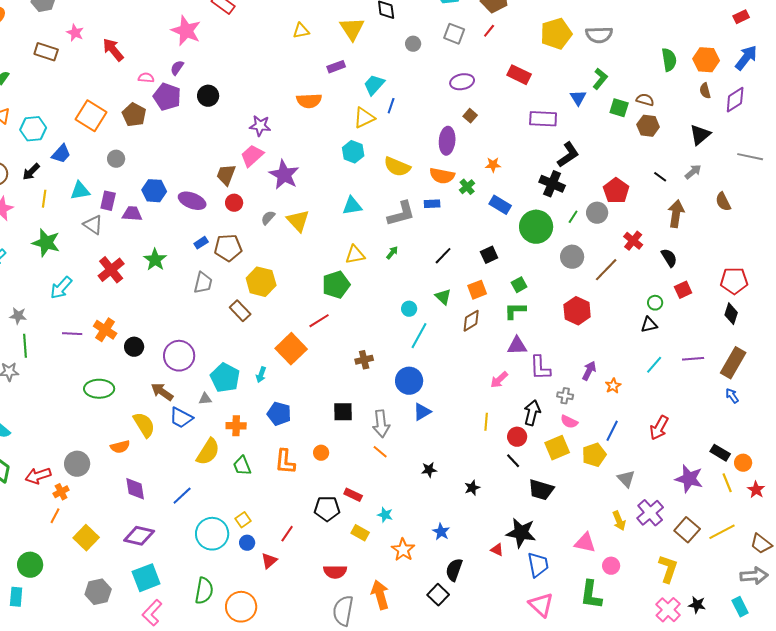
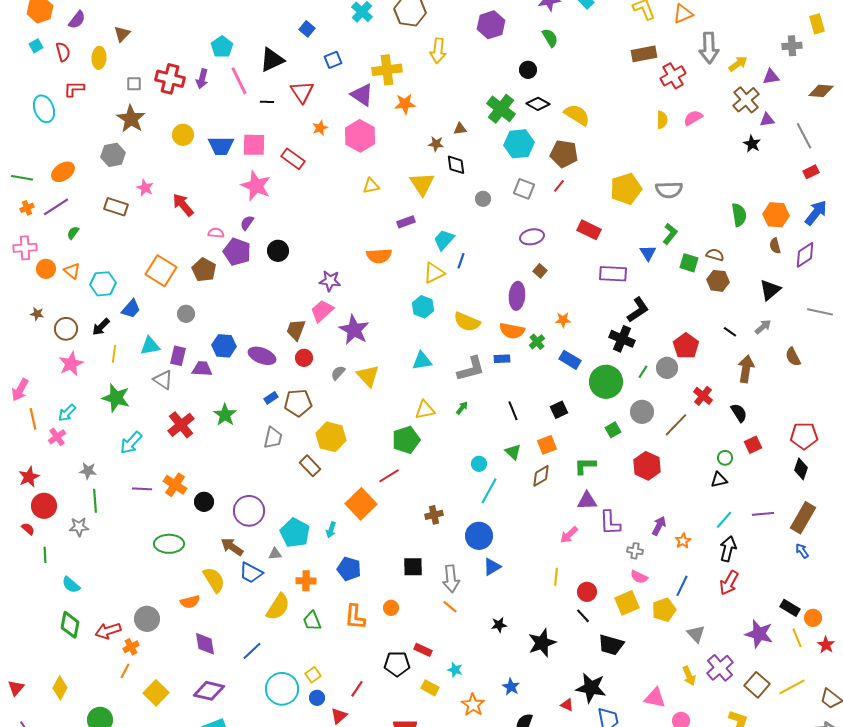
black line: (443, 256) -> (513, 411), turned -66
green square: (519, 285) -> (613, 430), moved
black arrow: (532, 413) -> (728, 549), moved
black star: (472, 488) -> (542, 643), size x1.8

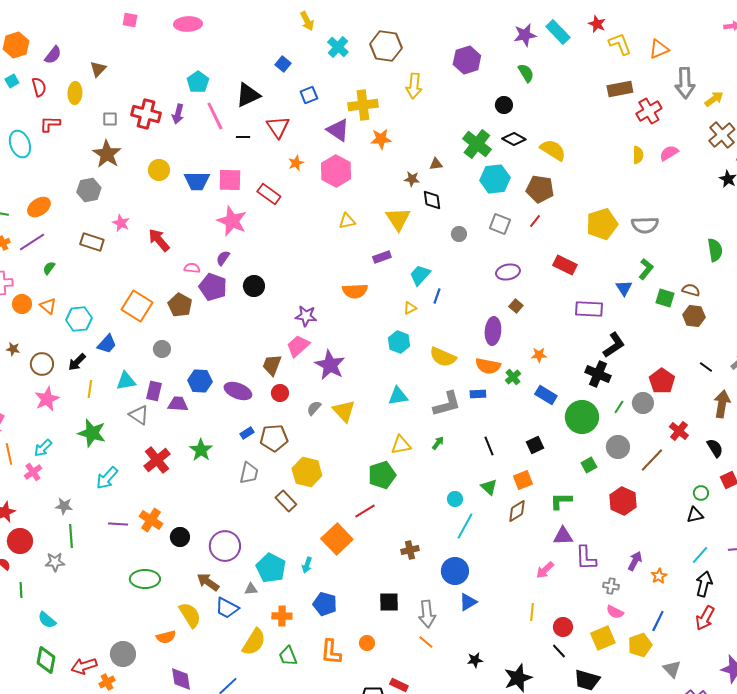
yellow triangle: (434, 273) -> (410, 308), size x0.6

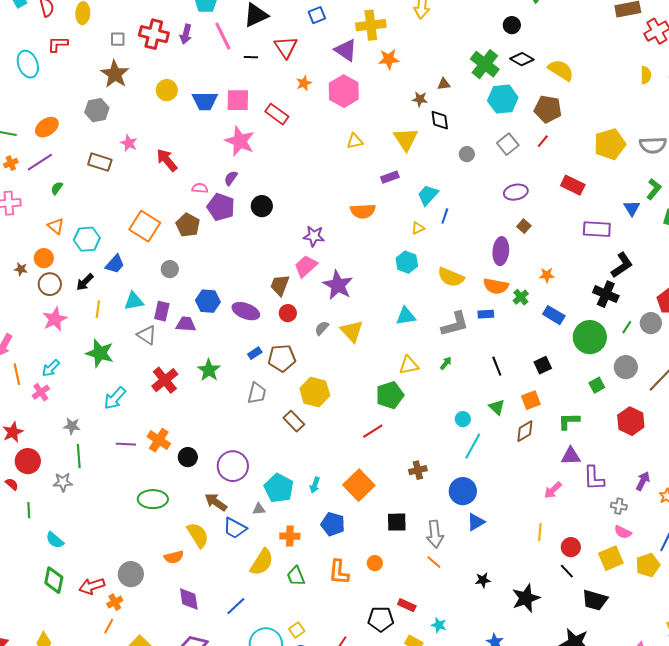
gray square: (500, 224) -> (508, 144), turned 30
orange circle: (22, 304) -> (44, 258), moved
orange square: (337, 539) -> (359, 485), moved

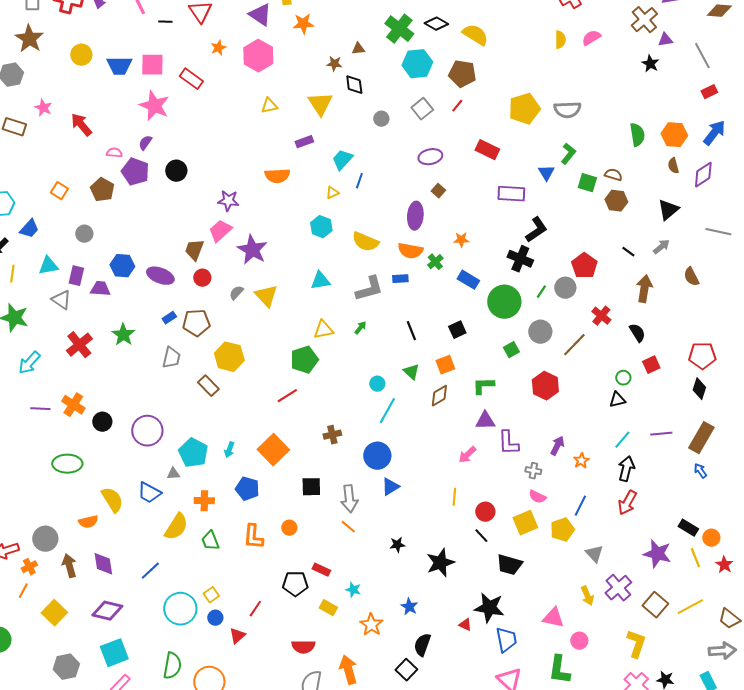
orange square: (145, 226) -> (59, 191), size x0.6
brown arrow: (216, 502) -> (69, 566), moved, turned 40

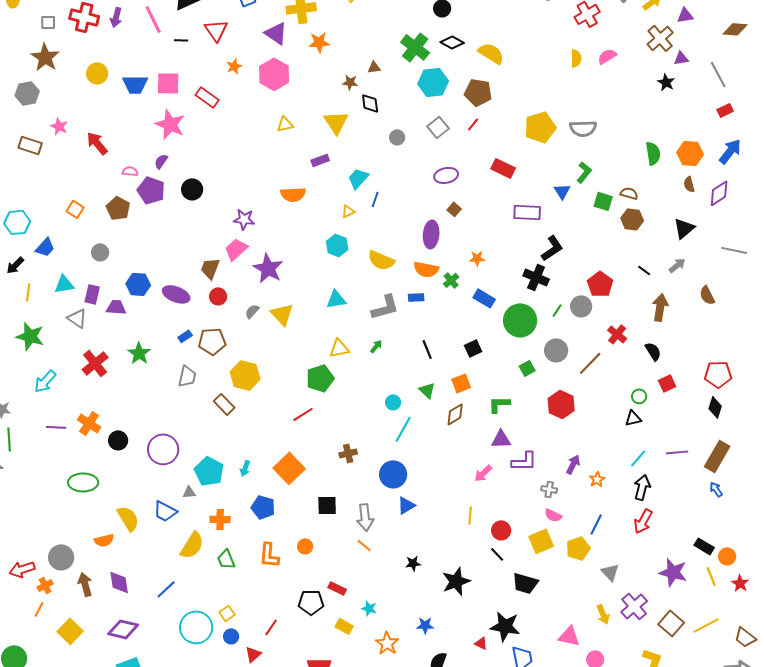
purple L-shape: (508, 443) -> (524, 461), turned -88
blue star: (409, 607) -> (425, 625), turned -30

